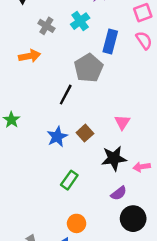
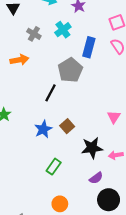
pink triangle: (122, 122) -> (114, 117), moved

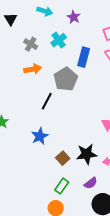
orange arrow: (19, 60) -> (33, 69), moved
brown square: (67, 126) -> (63, 158), moved
green rectangle: (54, 167) -> (62, 186), moved

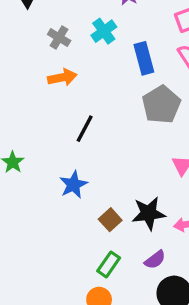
blue rectangle: (84, 57) -> (144, 58), turned -30
gray pentagon: (66, 79) -> (161, 105), moved

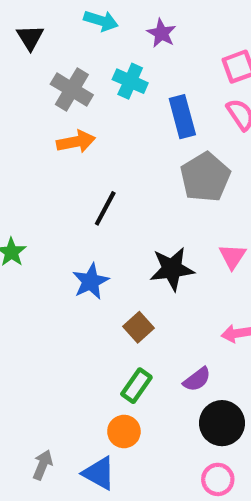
cyan cross: (104, 31) -> (130, 81), turned -30
gray cross: (59, 38) -> (72, 90), size x1.4
black star: (149, 213) -> (172, 269), moved

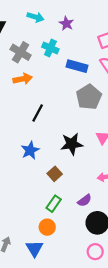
blue rectangle: (182, 117) -> (77, 66), turned -60
blue triangle: (99, 473) -> (34, 248), turned 30

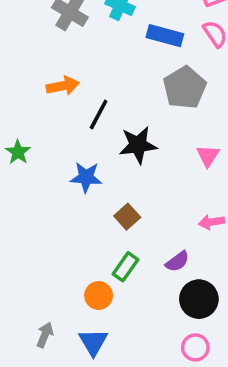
orange arrow: (23, 79) -> (63, 86), moved
black star: (72, 144) -> (138, 145), moved
blue star: (30, 150) -> (86, 177), turned 30
orange circle: (47, 227) -> (99, 295), moved

